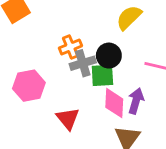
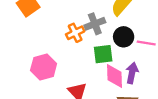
black circle: (109, 56) -> (124, 37), moved
gray cross: (83, 63) -> (95, 24), moved

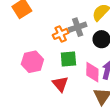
green square: (103, 54) -> (68, 59), moved

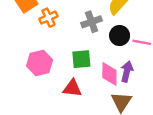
orange cross: (61, 34) -> (48, 18), moved
red triangle: (60, 84) -> (72, 88), turned -42

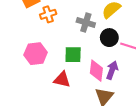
gray cross: (92, 22) -> (86, 23), turned 30

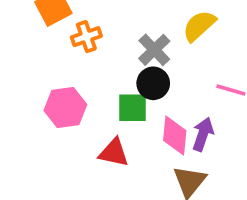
gray cross: (86, 23) -> (154, 50), turned 30
black circle: (109, 38) -> (153, 83), moved

